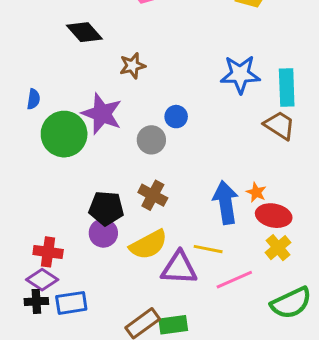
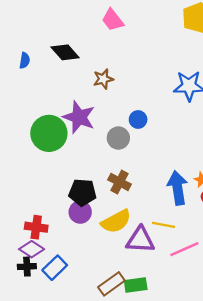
blue semicircle: (33, 99) -> (25, 60), moved
blue rectangle: (71, 303) -> (55, 268), turned -35

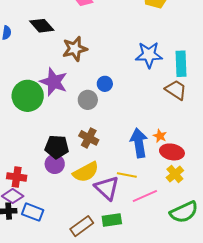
brown star: (103, 79) -> (75, 49), size x1.4
purple triangle: (140, 240) -> (107, 188), turned 40
blue rectangle: (55, 268) -> (33, 212), turned 65
green rectangle: (136, 285) -> (112, 220), moved

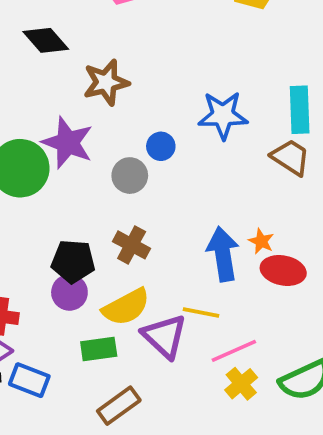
blue star: (149, 55) -> (223, 115), moved
yellow cross: (175, 174) -> (241, 384), moved
green rectangle: (112, 220) -> (99, 349), moved

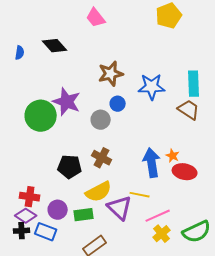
brown star: (106, 82) -> (111, 74), moved
purple circle: (69, 292) -> (58, 210), moved

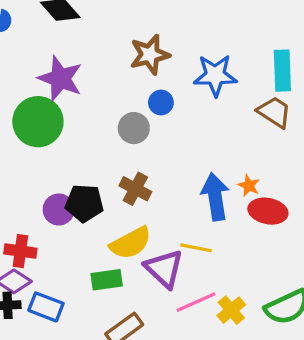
purple star: (67, 102) -> (60, 79), moved
purple circle: (58, 210) -> (59, 209), moved
pink line: (158, 216) -> (196, 302), moved

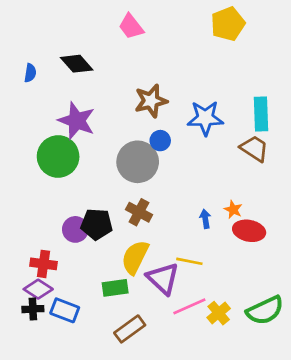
gray circle: (134, 128) -> (138, 162), size x1.6
blue arrow: (215, 197) -> (205, 219), size x0.5
yellow semicircle: (131, 243) -> (135, 257), turned 144

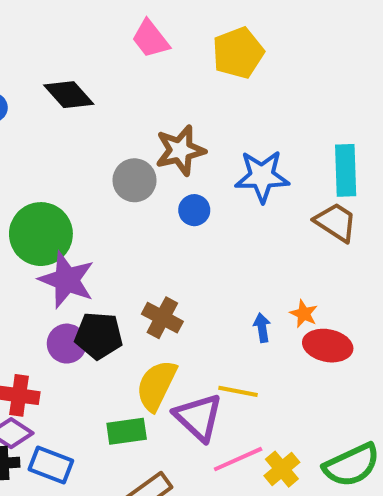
yellow pentagon: (228, 24) -> (238, 53), moved
purple star: (77, 121) -> (67, 280), moved
gray circle: (138, 162) -> (135, 180), moved, size x0.7

